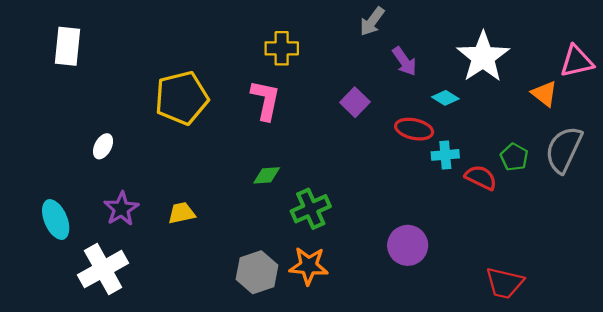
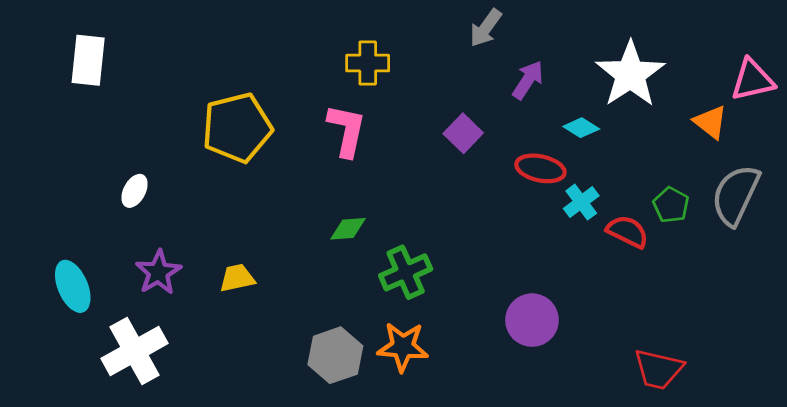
purple arrow: (404, 61) -> (528, 80), turned -112
cyan cross: (445, 155) -> (581, 202), turned -32

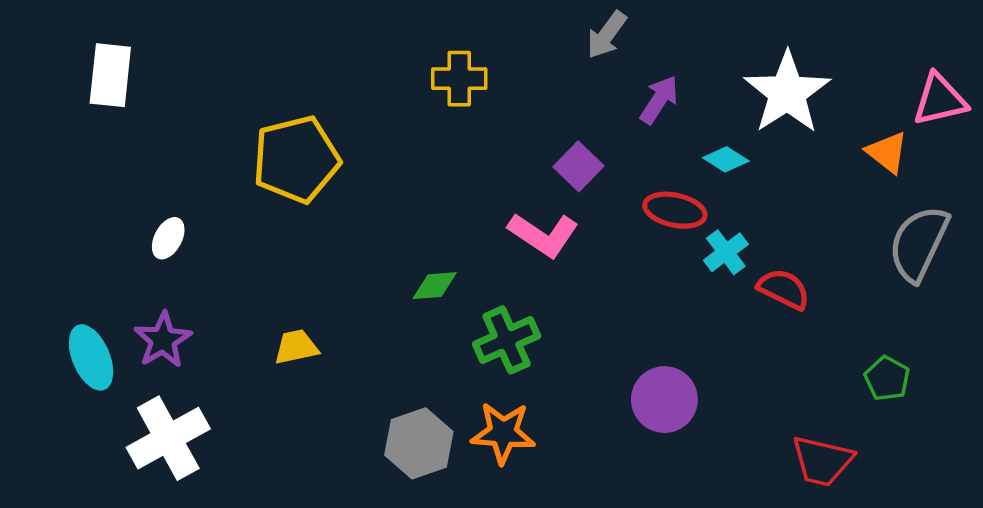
pink L-shape: (347, 130) -> (543, 235), moved, turned 112
green pentagon: (671, 205) -> (887, 378), moved
purple star: (158, 272) -> (163, 340), moved

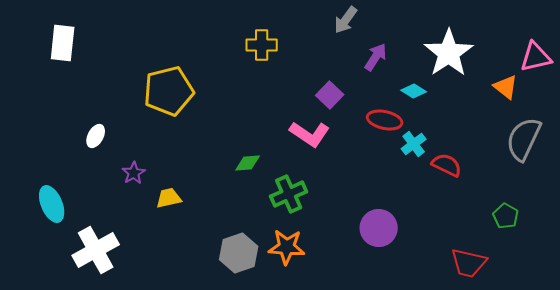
purple star: (163, 340) -> (134, 173), moved, size x0.7

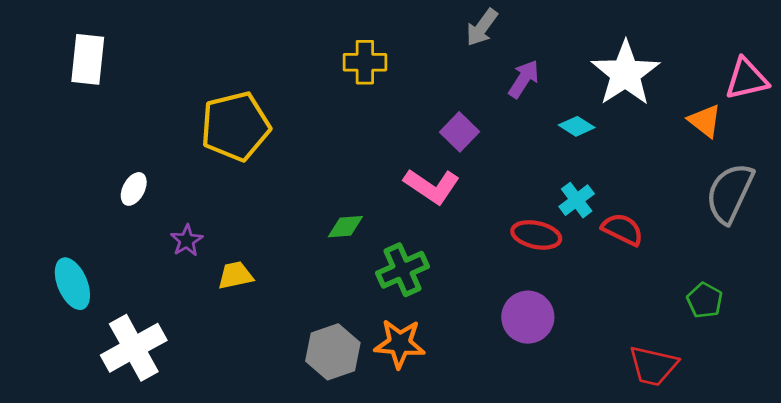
red ellipse: (385, 120) -> (536, 235), moved

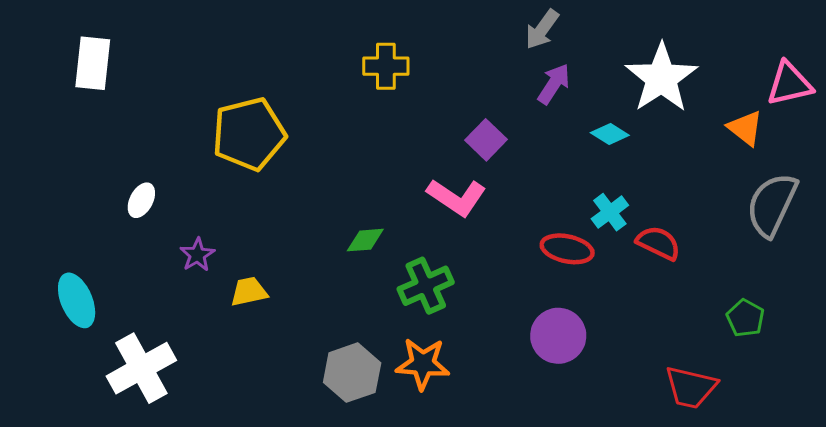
gray arrow: (482, 27) -> (542, 29), moved

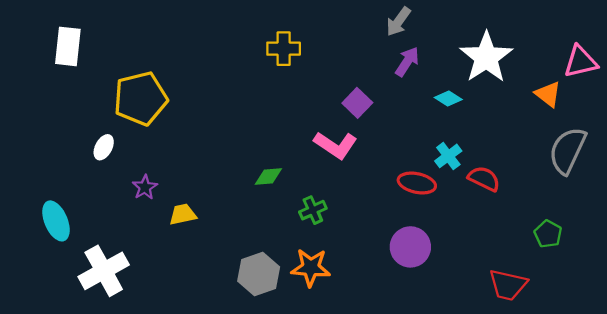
yellow pentagon: (249, 134) -> (141, 98), moved
green cross: (426, 286) -> (313, 210), size x0.7

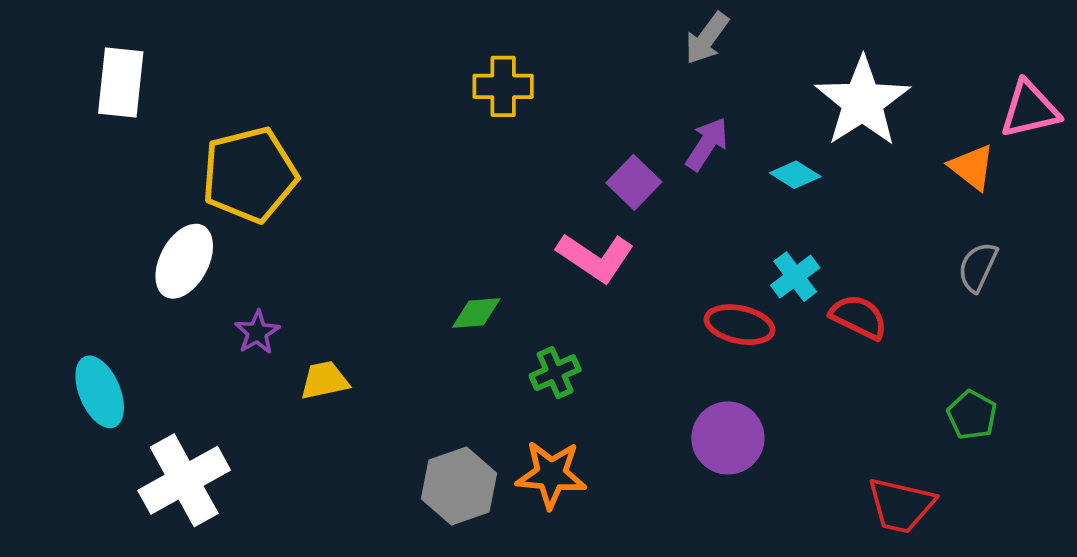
purple arrow: (407, 62) -> (707, 144), moved
white ellipse: (104, 147) -> (184, 261), size x1.6
gray semicircle: (568, 150) -> (978, 267), moved, size x0.6

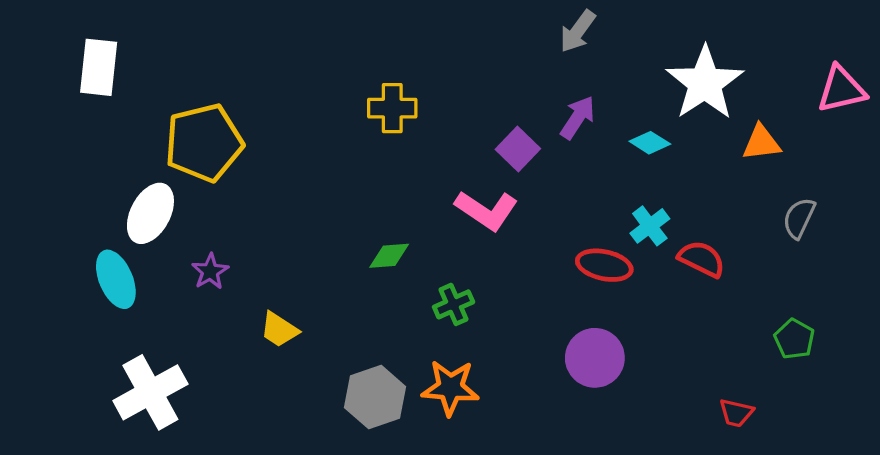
yellow cross: (503, 86) -> (392, 108), moved
orange triangle: (972, 167) -> (761, 143), moved, turned -45
yellow trapezoid: (324, 380) -> (279, 330), moved, turned -135
cyan ellipse: (100, 392) -> (116, 279), moved
red trapezoid: (901, 505) -> (736, 413), size x0.6

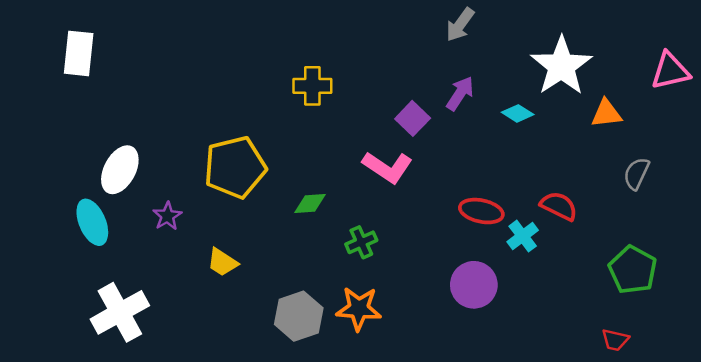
yellow pentagon: (204, 143) -> (235, 167), moved
cyan cross: (650, 226) -> (523, 236), moved
green pentagon: (794, 339) -> (633, 270), size x1.5
red trapezoid: (736, 413) -> (615, 340), moved

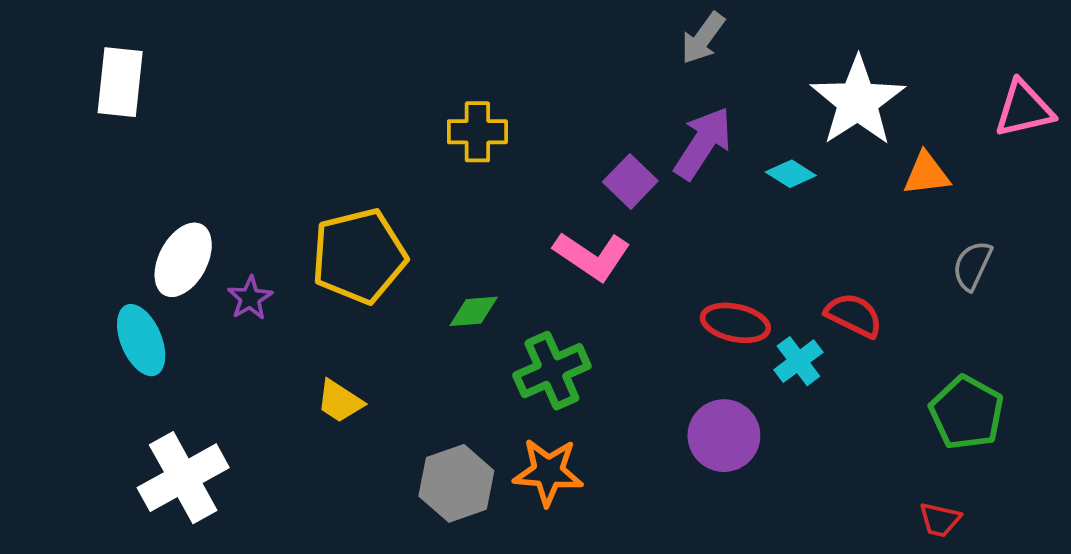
purple arrow: (460, 93) -> (703, 143), size x1.4
purple star: (167, 216) -> (250, 298), moved
green cross: (361, 242) -> (552, 371), size x1.5

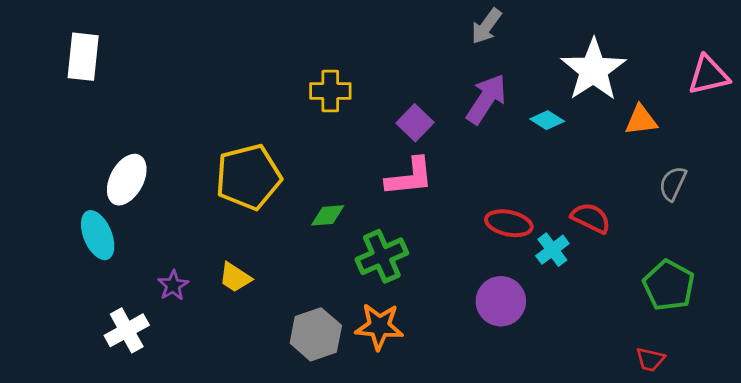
purple square: (630, 181) -> (415, 123), moved
pink L-shape: (592, 256) -> (410, 177), turned -40
purple star: (250, 298) -> (173, 285), moved
white cross: (183, 478) -> (127, 330), size x0.7

